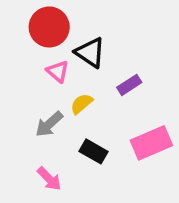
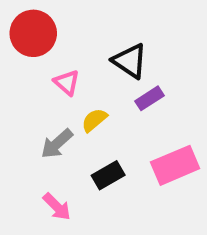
red circle: (49, 27) -> (33, 33), moved
black triangle: (90, 53) -> (130, 61), moved
black rectangle: (93, 151) -> (108, 175), turned -60

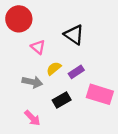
purple rectangle: (149, 98) -> (76, 72), moved
gray arrow: (57, 144) -> (32, 82), turned -126
pink rectangle: (175, 165) -> (100, 94), turned 40

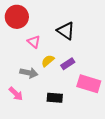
black rectangle: (62, 100) -> (55, 98), moved, turned 35
pink arrow: (32, 118) -> (16, 94), moved

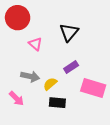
black triangle: (66, 31) -> (69, 32), turned 36
yellow semicircle: (48, 61) -> (50, 84), moved

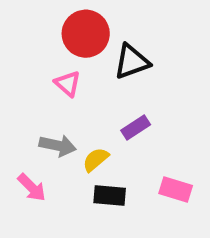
red circle: (18, 18) -> (86, 34), moved
black triangle: (69, 32) -> (132, 62), turned 30
pink rectangle: (93, 88) -> (176, 189), moved, size x0.7

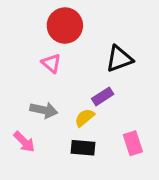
black triangle: (132, 62) -> (119, 59), moved
yellow semicircle: (96, 160) -> (85, 118), moved
pink rectangle: (176, 189) -> (133, 143), turned 55

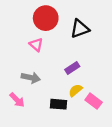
black triangle: (119, 59) -> (80, 29), moved
yellow semicircle: (85, 118) -> (75, 90), moved
pink rectangle: (133, 143) -> (94, 101), turned -35

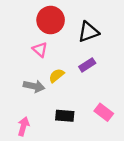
purple rectangle: (72, 68) -> (87, 65), moved
yellow semicircle: (75, 90) -> (56, 76), moved
pink arrow: (17, 100) -> (23, 126), moved, turned -119

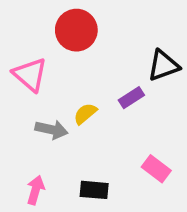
black triangle: (88, 32) -> (163, 66), moved
pink triangle: (40, 50) -> (30, 75), moved, size x1.5
black rectangle: (65, 116) -> (94, 190), moved

